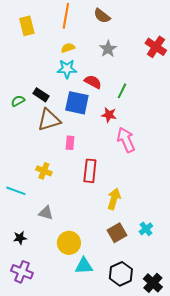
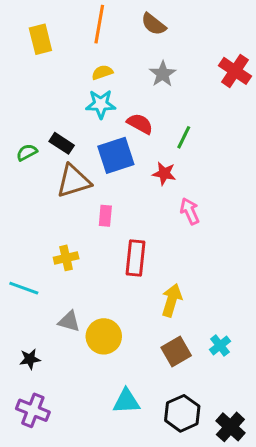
blue square: (77, 103) -> (116, 155), turned -30
pink arrow: (126, 140) -> (190, 211), size x0.7
yellow cross: (44, 171) -> (66, 258), turned -35
yellow circle: (69, 243) -> (104, 336), moved

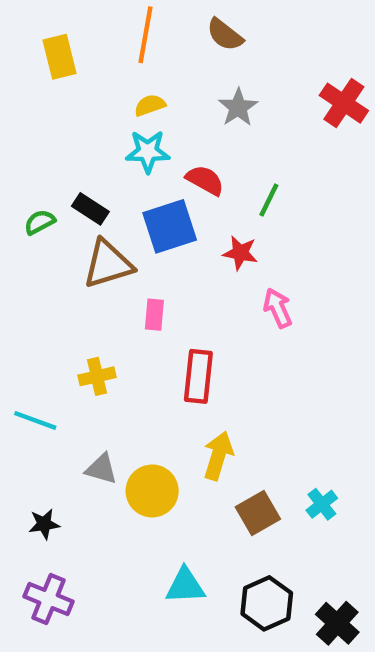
yellow arrow: (172, 300) -> (218, 456), moved

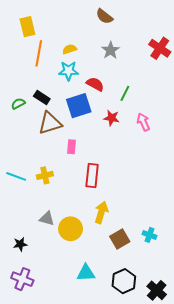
orange line: (145, 35) -> (39, 53), moved
pink arrow: (278, 308) -> (143, 122), moved
cyan line: (35, 420) -> (16, 176), moved
cyan cross: (322, 504) -> (150, 235), turned -32

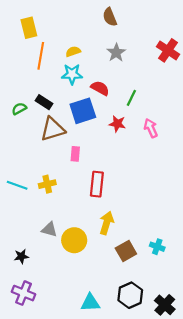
brown semicircle: (104, 16) -> (110, 17), turned 30
cyan triangle: (86, 273) -> (90, 303), moved

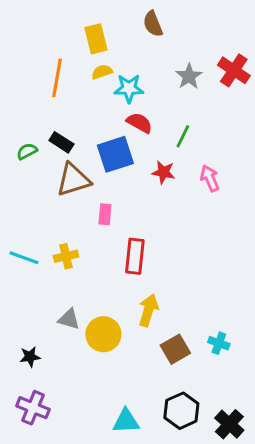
yellow rectangle: (29, 28) -> (96, 39), moved
gray star: (116, 53) -> (189, 76), moved
cyan star: (72, 74) -> (129, 88), moved

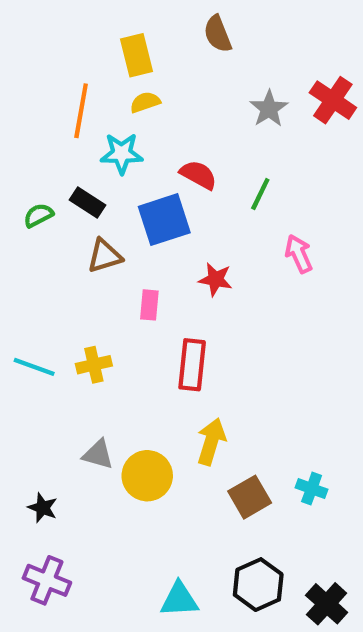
cyan star: (129, 88) -> (122, 153), moved
red star: (163, 172) -> (216, 279), moved
brown triangle: (73, 180) -> (105, 256), size x0.7
black star: (30, 357) -> (43, 508), turned 30

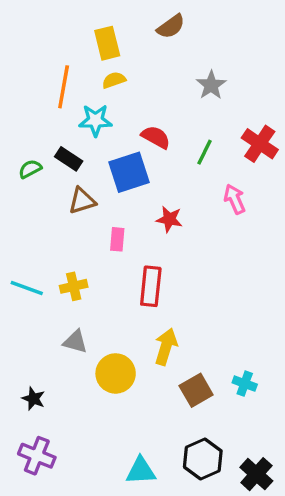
brown semicircle: (218, 34) -> (171, 26), turned -104
red cross: (333, 100) -> (260, 144), moved
gray triangle: (98, 454) -> (75, 342), moved

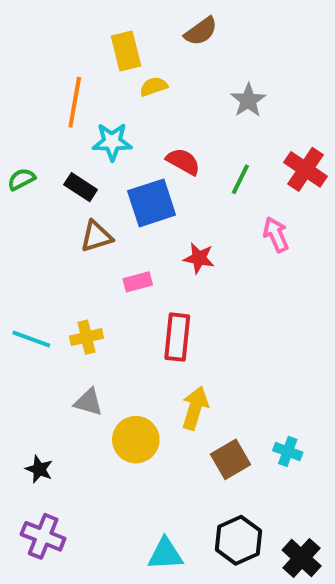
yellow semicircle: (114, 80) -> (154, 87), moved
green semicircle: (30, 169) -> (21, 179), moved
pink rectangle: (117, 239) -> (138, 282), turned 70

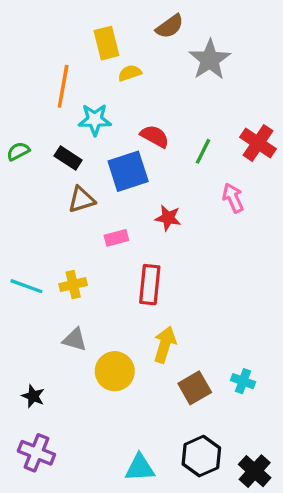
gray star: (248, 100) -> (210, 60), moved, size x1.4

